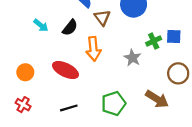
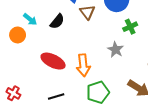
green cross: (154, 41) -> (130, 27), moved
orange arrow: (93, 49) -> (83, 65), moved
orange circle: (25, 72) -> (18, 35), moved

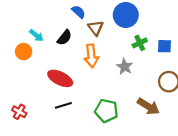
orange arrow: (83, 65) -> (91, 56), moved
green pentagon: (98, 92) -> (106, 111), turned 30
black line: (56, 96) -> (63, 105), moved

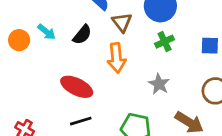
green cross: (140, 43) -> (165, 42), moved
orange circle: (24, 52) -> (19, 40), moved
gray star: (125, 67) -> (159, 84), moved

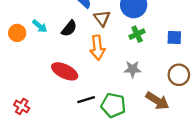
gray star: (159, 84) -> (132, 69), turned -30
black line: (81, 121) -> (86, 100), moved

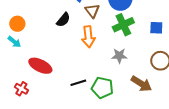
cyan arrow: (40, 26) -> (14, 42), moved
green cross: (137, 34) -> (123, 25), size x1.5
red ellipse: (65, 71) -> (40, 66), moved

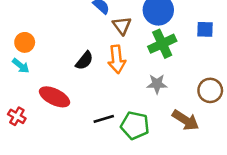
black semicircle: (63, 20) -> (84, 61), moved
blue square: (156, 28) -> (205, 29), moved
red cross: (21, 89) -> (17, 116), moved

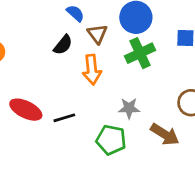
black semicircle: (84, 61) -> (63, 45), moved
gray star: (157, 84) -> (129, 108), moved
black line: (104, 119) -> (64, 118), moved

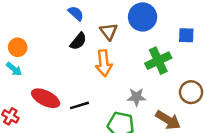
blue semicircle: (75, 13) -> (76, 13), moved
green cross: (140, 53) -> (158, 61), moved

